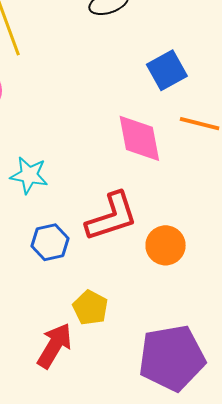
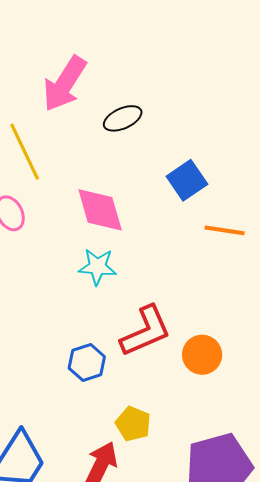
pink diamond: (139, 138) -> (100, 210), moved
cyan star: (29, 175) -> (97, 267), moved

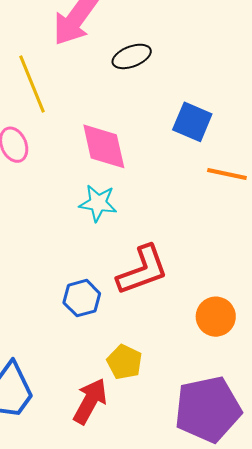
blue square: (187, 180) -> (192, 122), turned -36
orange circle: (202, 355) -> (216, 317), moved

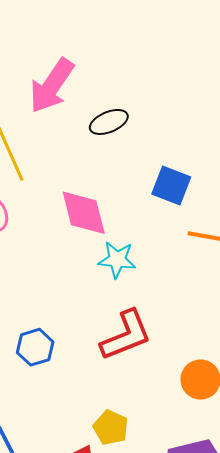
cyan star: (98, 203) -> (117, 260), moved
blue hexagon: (82, 298) -> (35, 347), moved

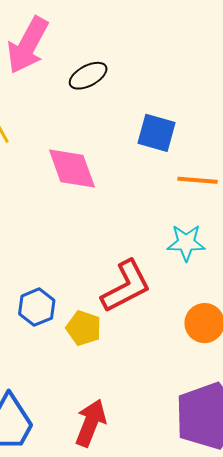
cyan star: (117, 260) -> (186, 243), moved
yellow pentagon: (111, 428) -> (84, 328), moved

